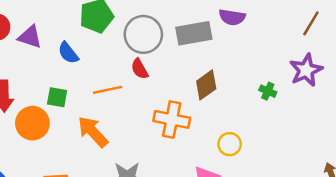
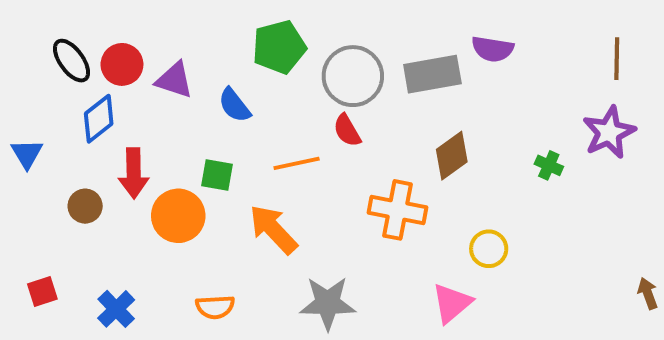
brown line: (311, 23) -> (617, 59), turned -30

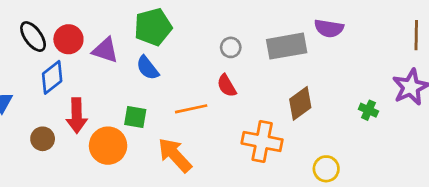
green pentagon: (279, 47) -> (153, 27), moved
gray circle: (353, 76) -> (231, 47), size x0.5

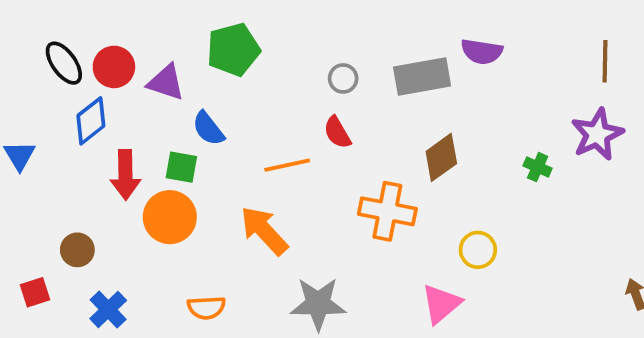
blue semicircle: (148, 68) -> (208, 129), moved
green square: (135, 117) -> (181, 167), moved
brown circle: (43, 139) -> (77, 250), moved

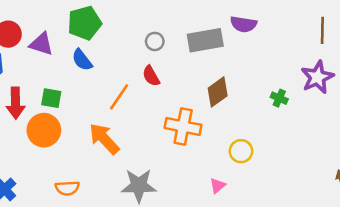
blue semicircle: (208, 129) -> (82, 60), moved
orange line: (287, 165) -> (119, 97), turned -44
pink triangle: (441, 304) -> (218, 186), size x0.6

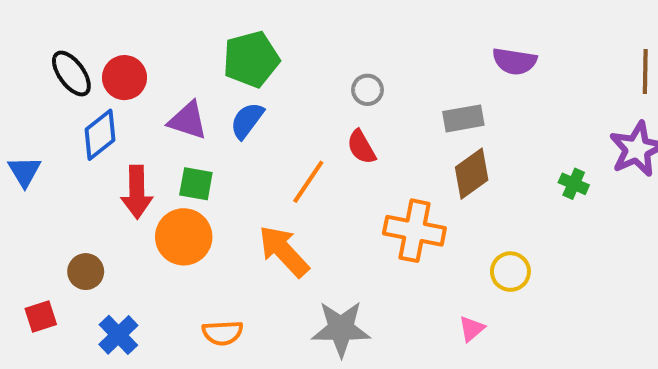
gray rectangle: (205, 40) -> (463, 118), moved, size x0.7
purple triangle: (41, 44) -> (188, 120), moved
blue semicircle: (82, 60) -> (247, 120), turned 75

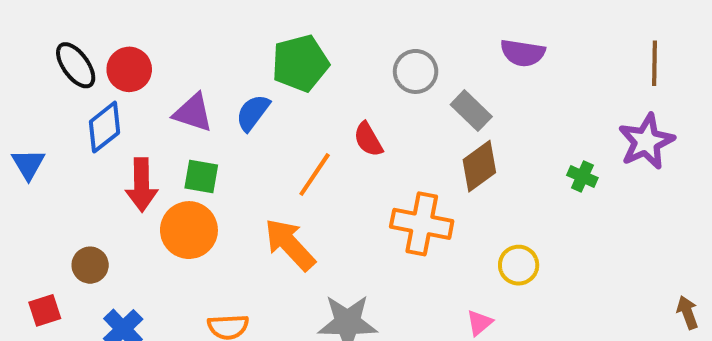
green pentagon: (251, 59) -> (300, 63), moved
gray circle: (367, 90) -> (416, 71), moved, size x1.4
gray rectangle: (463, 118) -> (471, 111), turned 54

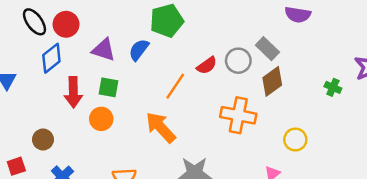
gray circle: (416, 71) -> (238, 61), moved
red semicircle: (368, 139) -> (207, 66), turned -95
orange circle: (189, 230) -> (101, 119), size x0.7

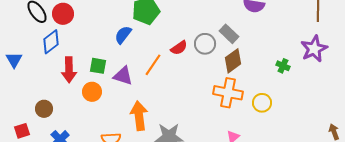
purple triangle: (104, 50) -> (123, 76), moved
orange cross: (238, 115) -> (228, 93), moved
orange arrow: (161, 127) -> (139, 116), moved, turned 36
yellow circle: (295, 140) -> (262, 103), moved

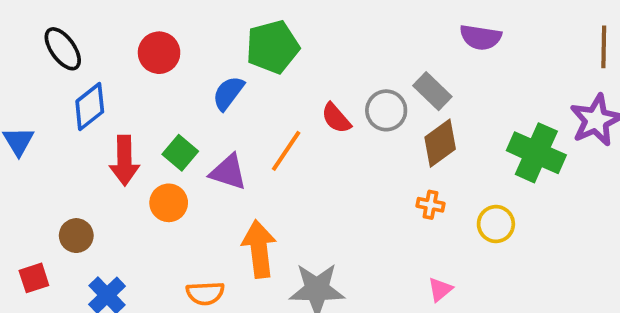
red circle: (63, 14) -> (159, 53), moved
red semicircle: (179, 48) -> (336, 118), turned 84
green square: (98, 66) -> (180, 153), turned 30
green cross: (283, 66) -> (536, 153), size x2.0
orange cross: (228, 93) -> (430, 205), size x0.5

